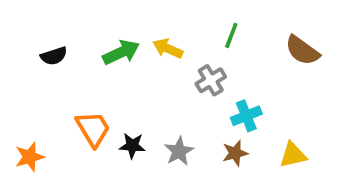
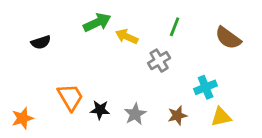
green arrow: (121, 52) -> (97, 23), moved
cyan cross: (246, 116) -> (206, 87), moved

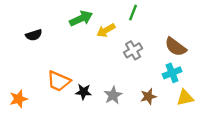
green line: (175, 27) -> (133, 13), moved
yellow arrow: (127, 37) -> (106, 30), turned -54
brown semicircle: (228, 38) -> (176, 47), moved
orange trapezoid: (70, 97) -> (59, 81), turned 145

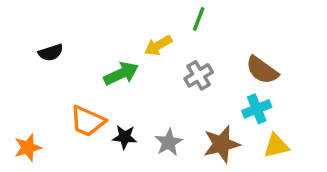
green arrow: (81, 19) -> (121, 74), moved
brown star: (148, 96) -> (222, 144), size x1.5

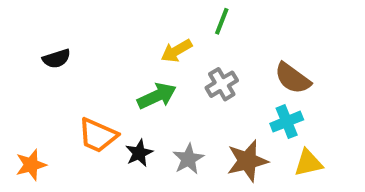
green arrow: (121, 74) -> (157, 96), moved
black star: (125, 137) -> (139, 153), turned -30

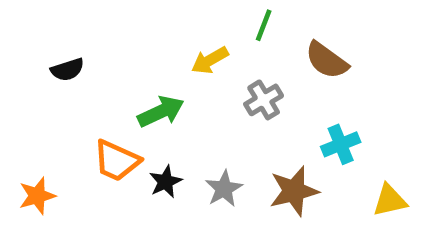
brown semicircle: (293, 78) -> (327, 60), moved
green arrow: (157, 96) -> (161, 112), moved
yellow triangle: (308, 163) -> (390, 200), moved

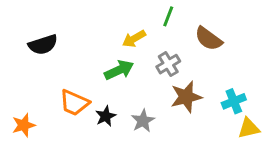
black semicircle: (67, 70) -> (43, 45), size x1.4
green arrow: (161, 112) -> (119, 70), moved
cyan cross: (341, 144) -> (234, 101), moved
brown star: (294, 191) -> (186, 97), moved

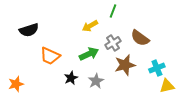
brown semicircle: (209, 39) -> (140, 38), moved
green arrow: (119, 70) -> (89, 54), moved
orange trapezoid: (74, 103) -> (50, 56), moved

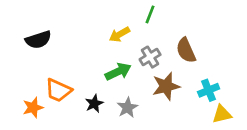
brown semicircle: (140, 38) -> (186, 50), turned 30
orange trapezoid: (50, 56) -> (58, 90), moved
orange star: (16, 84) -> (33, 108), moved

